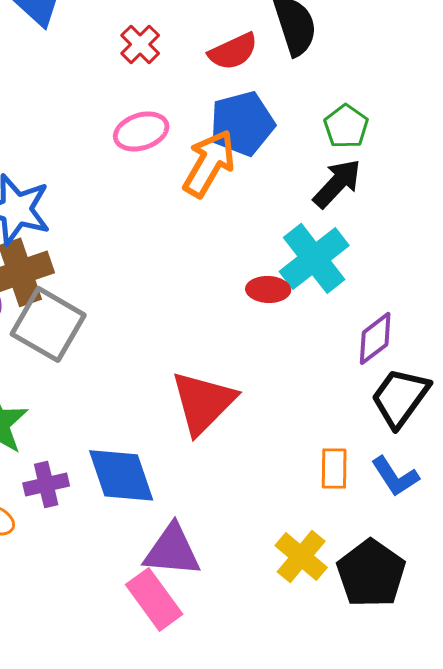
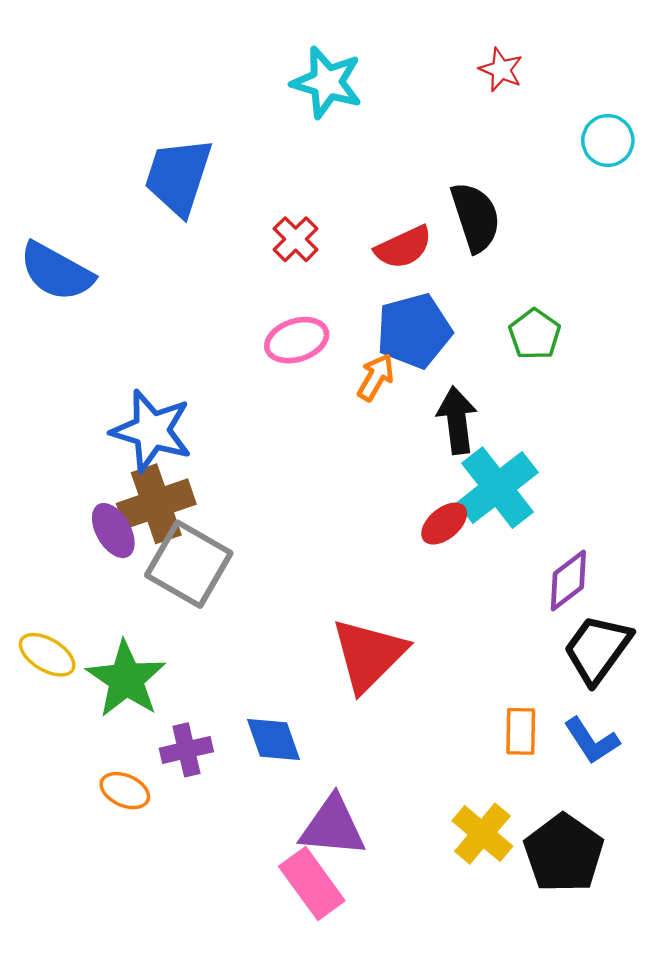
orange arrow: (209, 163) -> (376, 377), size x0.6
black arrow: (337, 183) -> (457, 420), moved, turned -50
red ellipse: (268, 289) -> (444, 524), turned -42
blue diamond: (121, 475) -> (273, 739), size x0.7

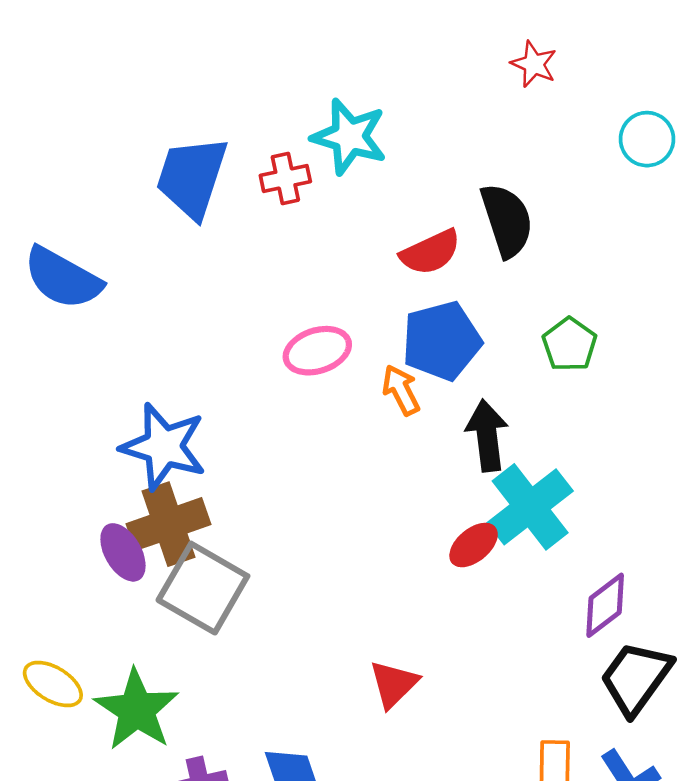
cyan star: (327, 82) -> (349, 137), moved
red cross: (296, 239) -> (285, 178), moved, turned 33
orange arrow: (376, 377) -> (401, 390), turned -57
red triangle: (369, 655) -> (394, 684), size x0.6

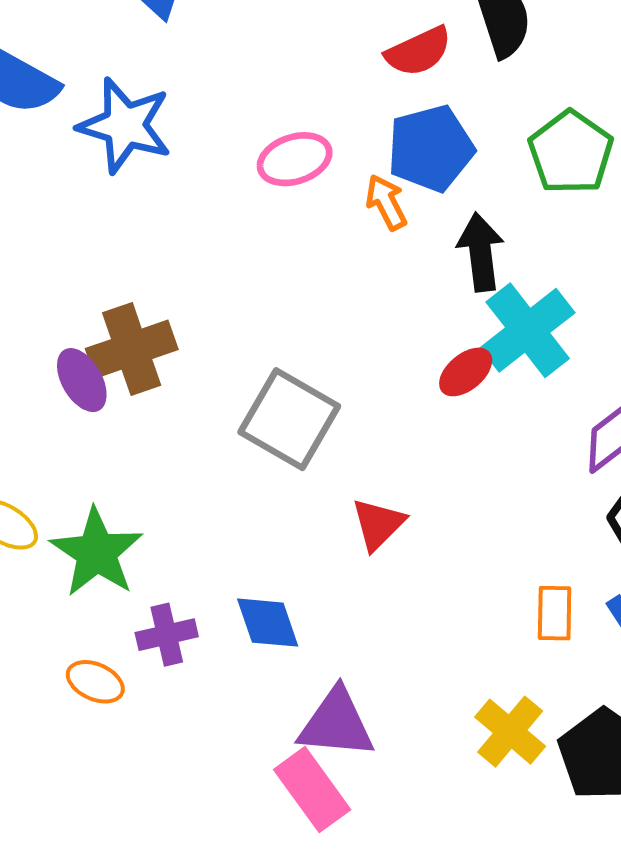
green pentagon: (569, 345) -> (571, 152), size x1.4
blue star: (164, 447) -> (125, 126), moved
gray square: (203, 588) -> (289, 419), moved

